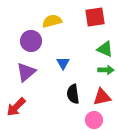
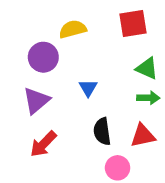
red arrow: (16, 107) -> (43, 144), moved
pink circle: (94, 120) -> (118, 168), moved

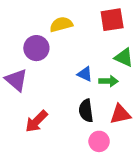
blue triangle: (88, 88) -> (85, 74), moved, turned -35
green arrow: (148, 98) -> (108, 81), moved
purple triangle: (36, 101) -> (16, 80), moved, turned -40

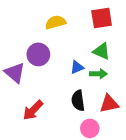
purple circle: (36, 48) -> (38, 54), moved
green triangle: (124, 58) -> (102, 51), moved
blue triangle: (85, 74) -> (77, 67), turned -48

